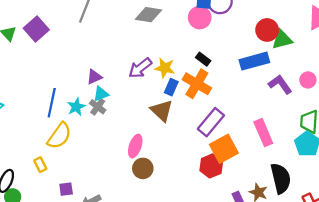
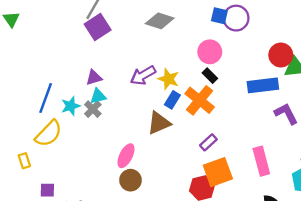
pink circle: (200, 18) -> (210, 52), moved
purple square: (36, 29) -> (98, 27), moved
brown triangle: (162, 111) -> (159, 123), turned 45
purple rectangle: (211, 122) -> (208, 142), size x0.6

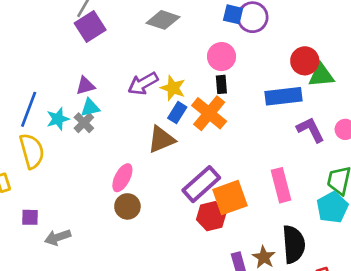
black rectangle: (210, 76) -> (221, 84), turned 40
yellow semicircle: (49, 134) -> (32, 151), turned -60
purple rectangle: (208, 142) -> (201, 184), moved, size x1.8

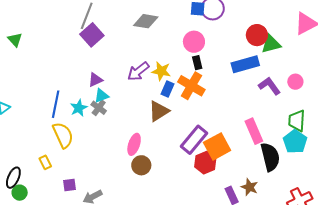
black semicircle: (294, 244) -> (270, 157), moved

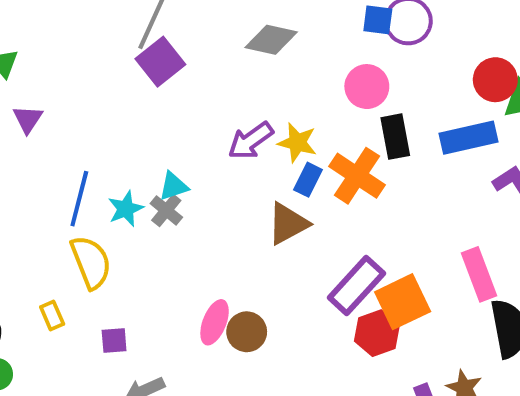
black rectangle: (197, 63) -> (395, 137), moved, size x1.5
purple triangle: (95, 80) -> (28, 119), moved, turned -35
pink ellipse: (134, 144) -> (215, 322), moved
purple square: (69, 185) -> (114, 340), moved

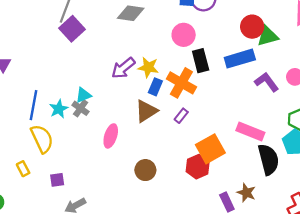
pink rectangle: (479, 274) -> (250, 131), turned -44
purple rectangle: (356, 286) -> (181, 116), moved, size x0.5
pink ellipse: (215, 322) -> (111, 136), moved
brown circle: (247, 332) -> (145, 170), moved

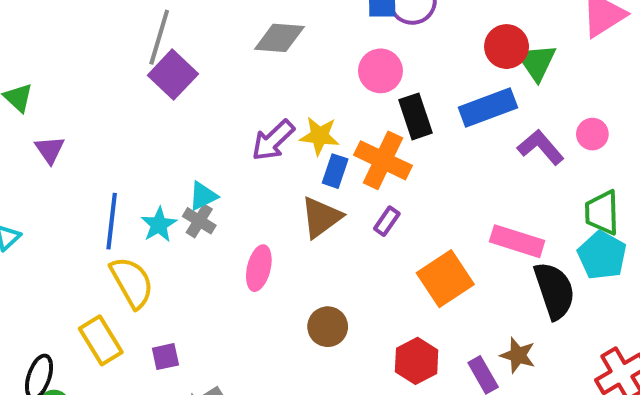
green triangle: (268, 36) -> (537, 62), turned -45
red hexagon: (198, 167) -> (417, 361), moved
yellow rectangle: (23, 169) -> (101, 340), size x1.6

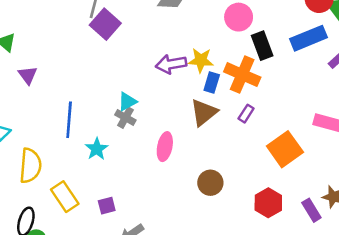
purple arrow: (273, 140) -> (171, 64), turned 36
cyan star: (159, 225) -> (97, 149), moved
yellow semicircle: (132, 282) -> (30, 166), moved, turned 36

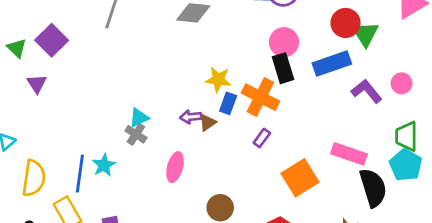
pink circle: (239, 17) -> (284, 42), moved
purple square: (105, 24) -> (52, 40), moved
purple arrow: (171, 64) -> (191, 117), moved, size x0.7
brown triangle: (204, 113) -> (208, 123), moved, size x0.6
blue line: (69, 120) -> (80, 174), moved

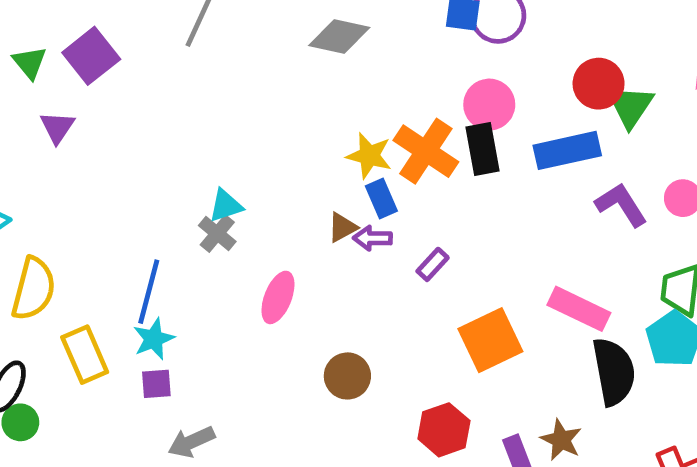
orange cross: (260, 97) -> (426, 151), moved
blue rectangle: (228, 103) -> (381, 199), turned -50
purple arrow: (191, 117) -> (373, 238), moved
cyan star: (104, 165) -> (154, 339), moved
blue line: (80, 174) -> (149, 292), moved

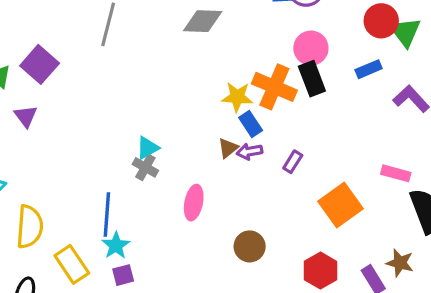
blue rectangle: (567, 150) -> (369, 69), size x0.6
pink rectangle: (579, 309) -> (396, 173), size x0.7

